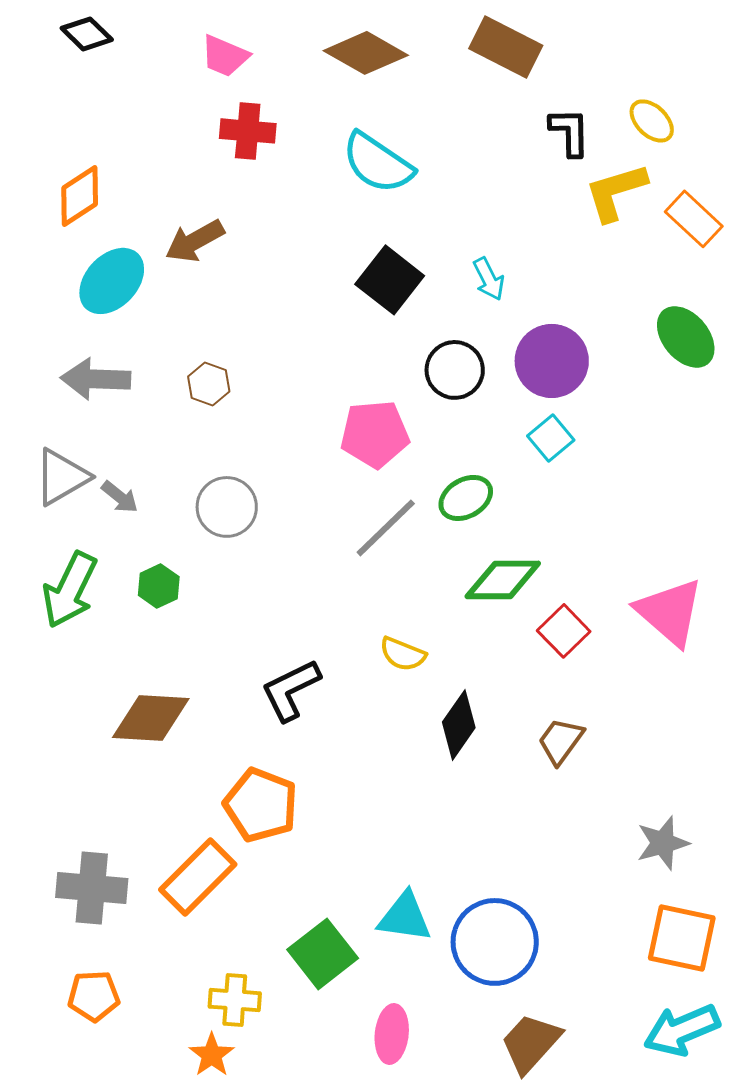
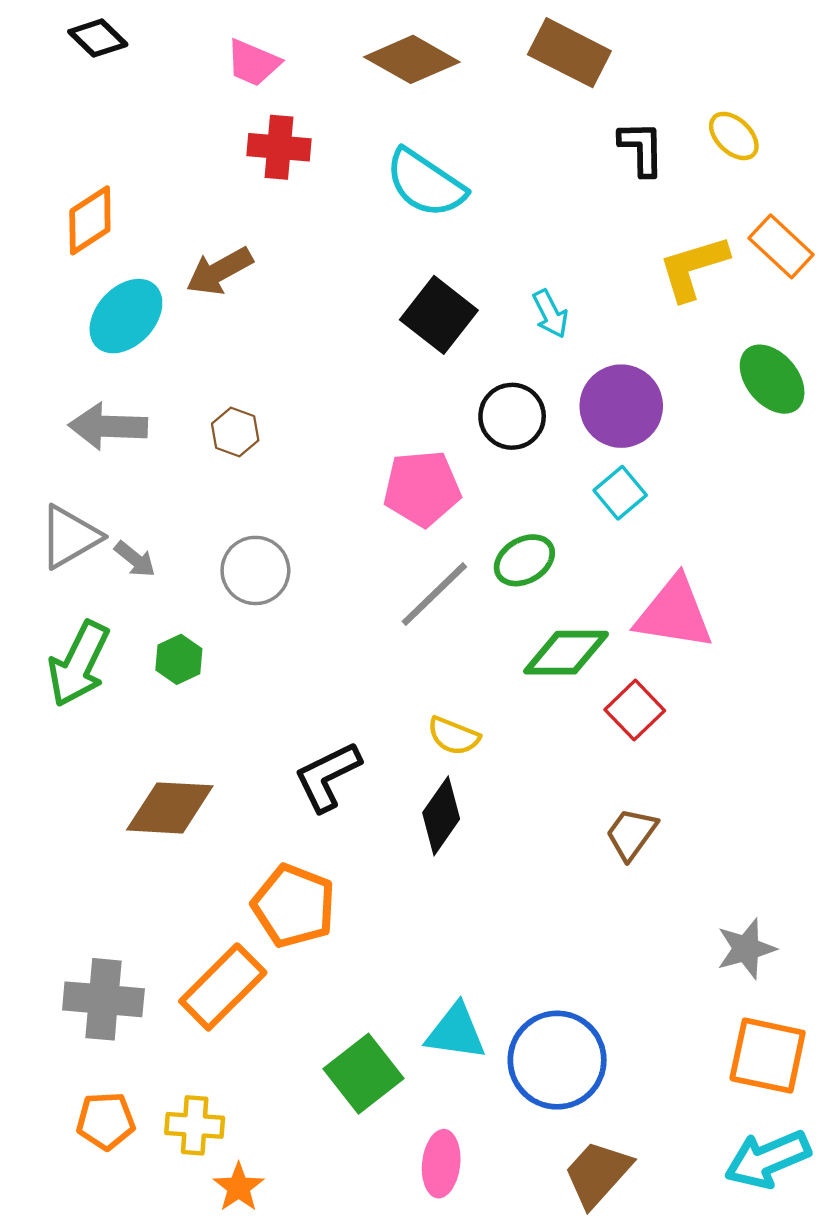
yellow L-shape: (616, 192) -> (693, 268), moved
pink triangle: (670, 612) -> (674, 613), moved, turned -32
black diamond: (459, 725) -> (441, 816), moved
yellow cross: (235, 1000) -> (195, 1125), moved

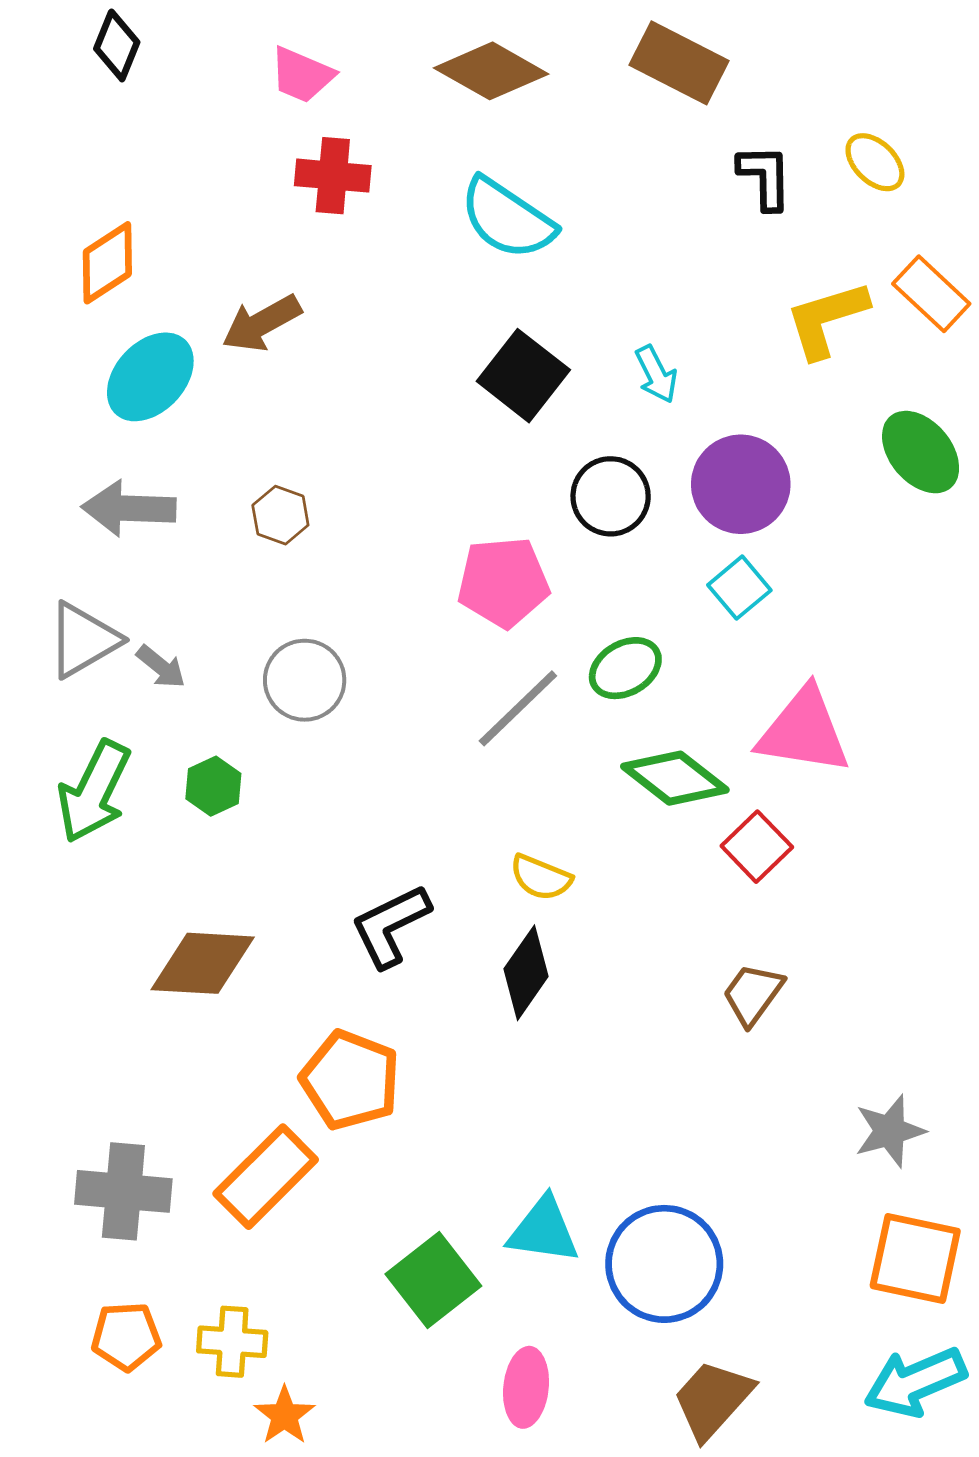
black diamond: (98, 38) -> (117, 45), turned 68
green diamond: (566, 653) -> (675, 778), turned 38

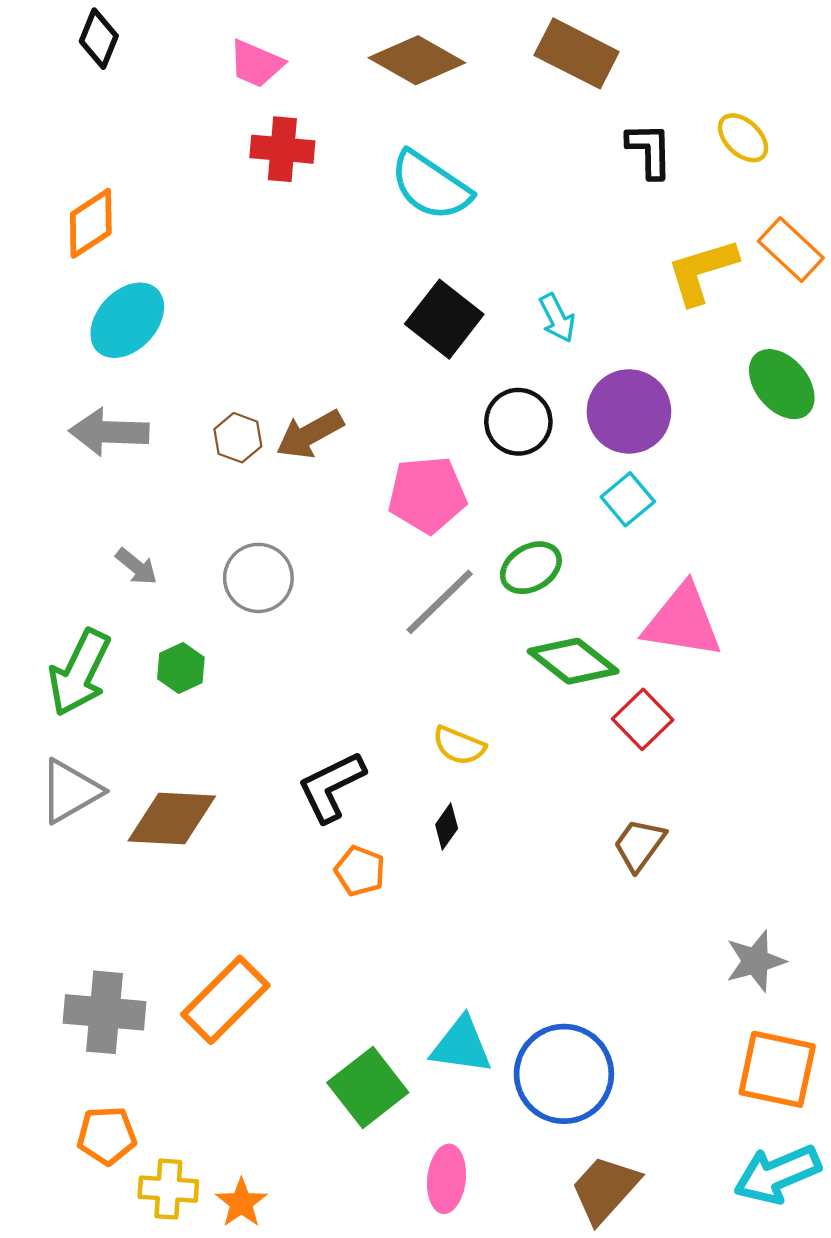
brown arrow: (262, 323) -> (310, 434), moved
gray triangle: (83, 640) -> (70, 791), moved
black diamond: (526, 973) -> (447, 826), size x0.6
orange pentagon: (350, 1080) -> (360, 871), moved, size x0.6
yellow cross: (232, 1342) -> (168, 1189), moved

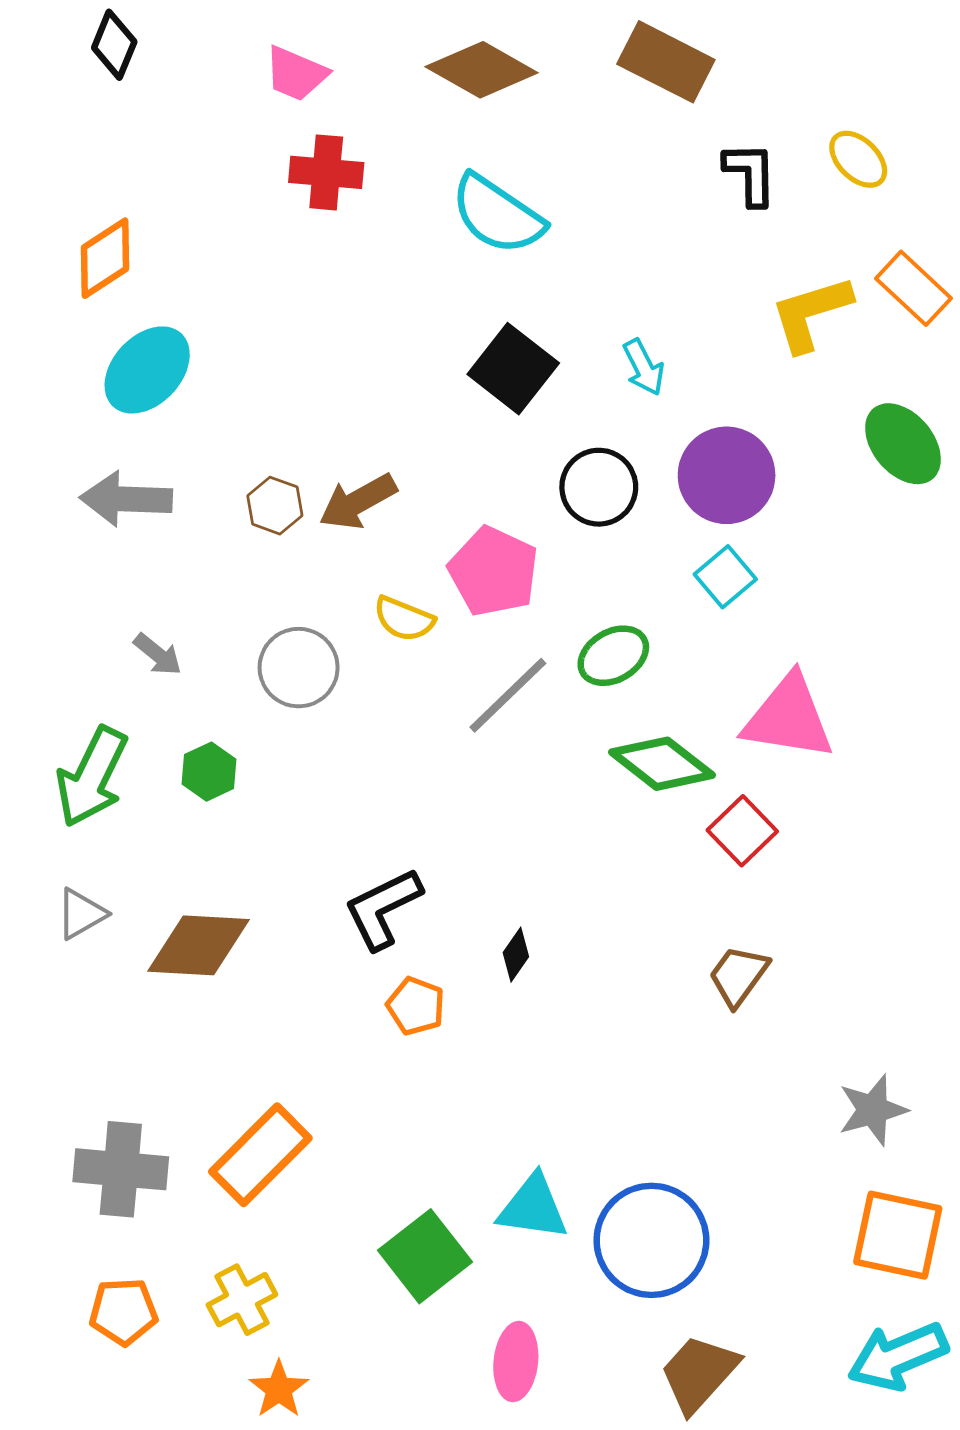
pink pentagon: (427, 495) -> (493, 571), turned 30
yellow semicircle: (459, 746) -> (404, 619), moved
gray triangle: (70, 791) -> (81, 914), size x0.7
yellow cross: (168, 1189) -> (242, 1300), moved, turned -32

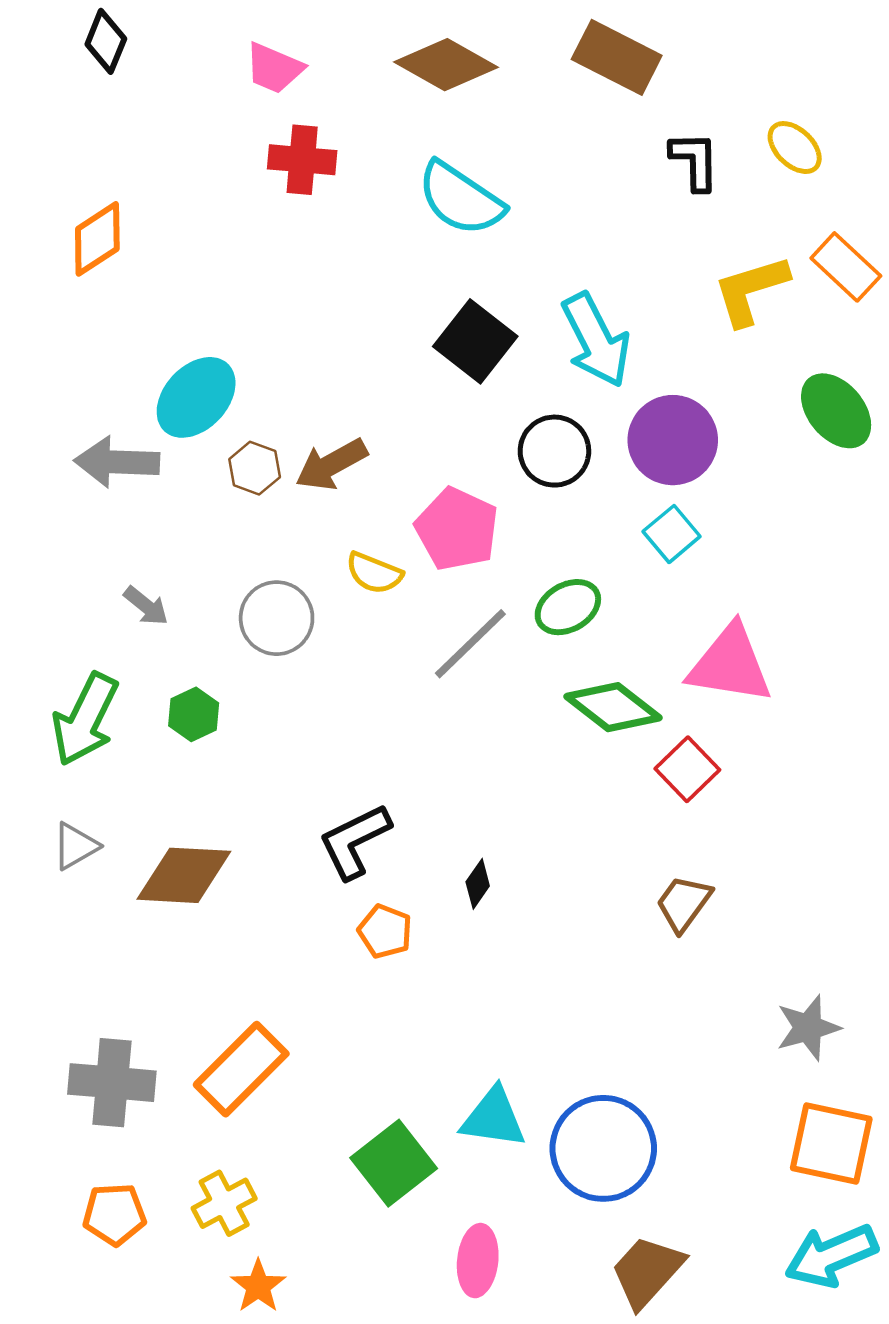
cyan arrow: (644, 367) -> (596, 340), size x1.8
cyan ellipse: (147, 370) -> (196, 397), moved

